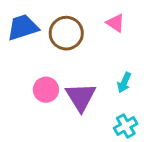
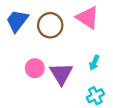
pink triangle: (116, 23) -> (88, 18), size x1.6
blue trapezoid: (23, 27) -> (17, 21), turned -35

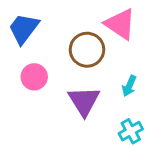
brown circle: (50, 25) -> (87, 50), moved
pink circle: (35, 68) -> (34, 77), moved

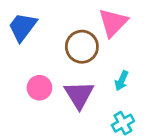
pink triangle: (120, 24) -> (113, 23), turned 40
pink circle: (34, 77) -> (39, 88), moved

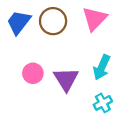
brown circle: (82, 47) -> (53, 21), moved
cyan arrow: (122, 81) -> (102, 67), size x1.5

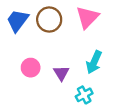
purple triangle: (66, 79) -> (61, 73), size x0.7
cyan cross: (103, 103) -> (84, 95), moved

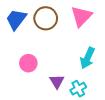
purple triangle: (61, 73) -> (57, 81), moved

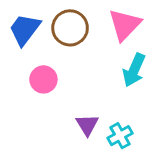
cyan arrow: (87, 58) -> (134, 70), moved
pink circle: (28, 63) -> (43, 79), moved

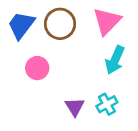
cyan cross: (120, 136) -> (107, 104), moved

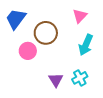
pink triangle: (107, 21) -> (80, 16), size x0.7
brown circle: (60, 24) -> (46, 33), moved

